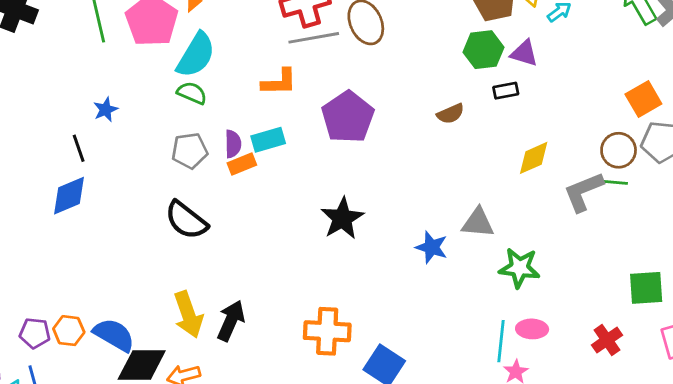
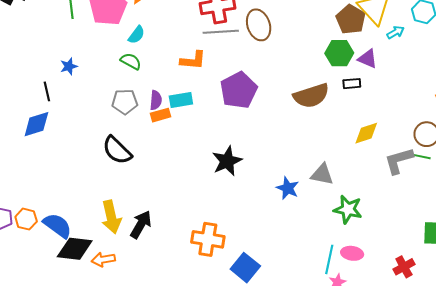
cyan semicircle: (196, 55) -> (137, 35), size x0.6
brown semicircle: (451, 114) -> (311, 96), size x1.8

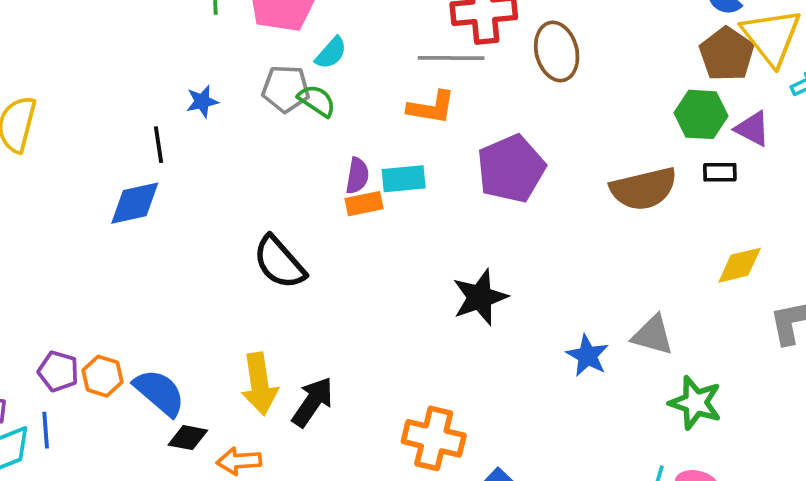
gray line: (221, 32) -> (451, 58), moved
gray pentagon: (125, 102) -> (286, 89), moved
black diamond: (75, 249) -> (188, 438), size x0.6

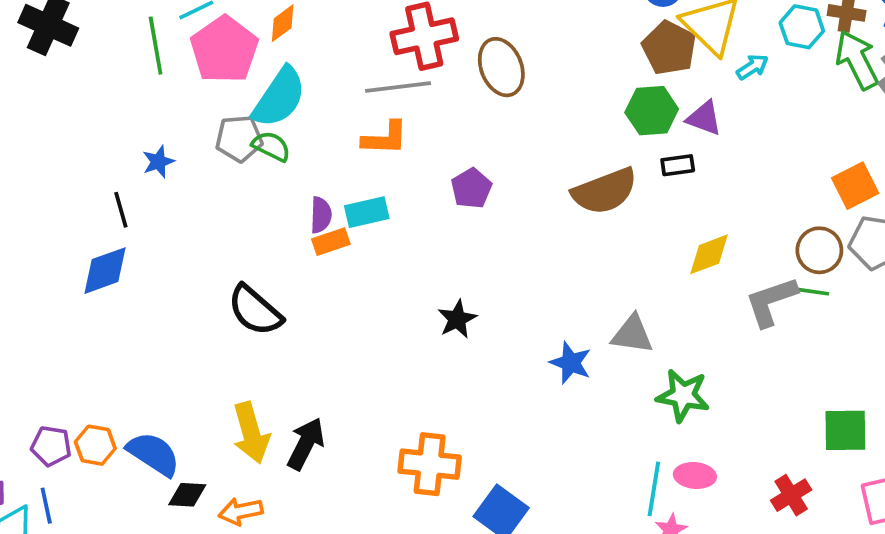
cyan semicircle: (331, 53) -> (279, 97), size x1.8
purple pentagon: (511, 169) -> (471, 188), size x0.6
black star: (480, 297) -> (457, 319), size x0.7

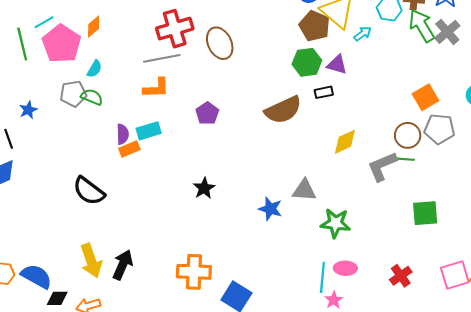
cyan semicircle: (279, 97) -> (94, 69), size x0.5
green square: (845, 430) -> (425, 213), moved

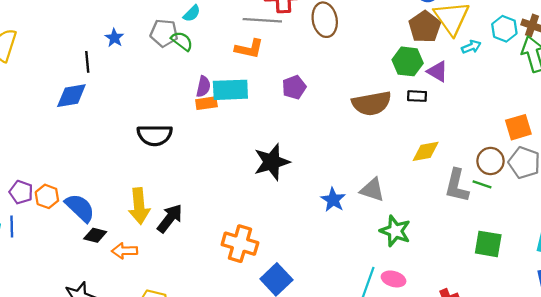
blue star: (28, 110) -> (114, 38), turned -30
cyan rectangle: (149, 131) -> (230, 90), size x1.4
gray L-shape: (382, 166) -> (457, 186), turned -68
black star: (204, 188) -> (272, 162), size x1.6
black semicircle: (89, 191) -> (155, 135), turned -52

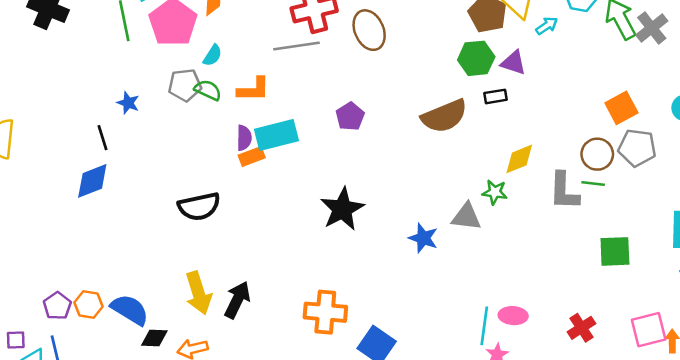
orange L-shape: (249, 49) -> (254, 89), moved
purple pentagon: (21, 192) -> (57, 306), turned 30
green star: (395, 231) -> (495, 192), moved, size x0.7

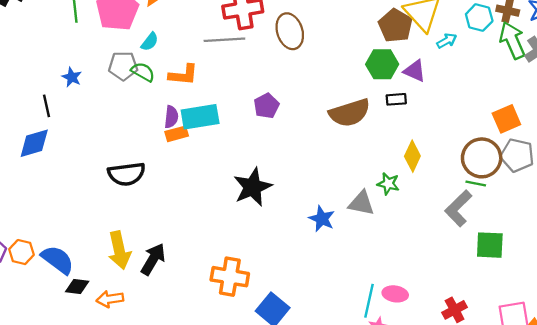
brown circle: (597, 154) -> (482, 158), size x1.4
yellow diamond: (519, 159) -> (412, 156), turned -48
gray L-shape: (564, 191) -> (458, 208), moved, turned 39

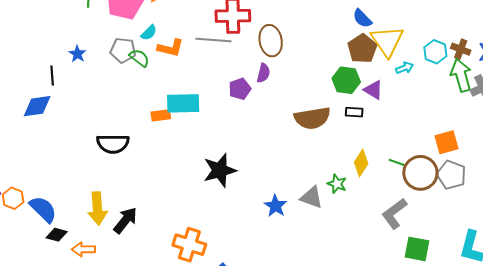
orange L-shape: (183, 75) -> (170, 48), moved
purple pentagon: (266, 106) -> (240, 89), moved
purple semicircle: (171, 117) -> (263, 73), moved
green line: (476, 183) -> (397, 163), moved

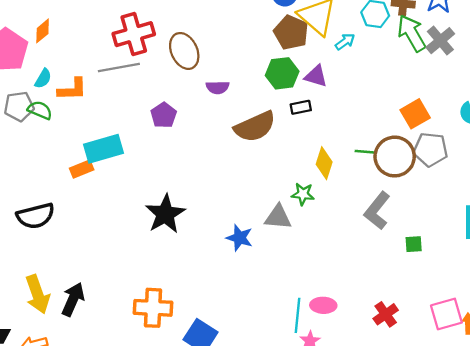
purple semicircle: (263, 73) -> (218, 87), moved, turned 90
green square: (417, 249) -> (414, 244), size x0.6

